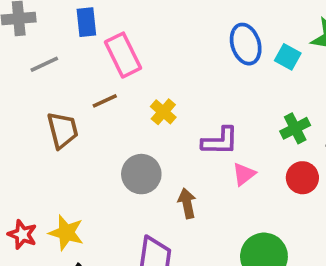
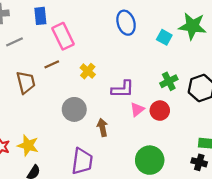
blue ellipse: (246, 44) -> (126, 23), moved
red circle: (302, 178) -> (160, 111), moved

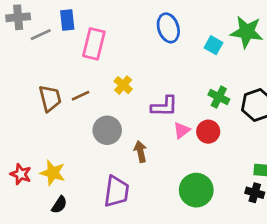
pink rectangle: (63, 36) -> (94, 44), turned 40
gray line: (15, 42) -> (41, 35), moved
brown line: (52, 64) -> (81, 96), moved
green cross: (169, 81) -> (219, 97), turned -36

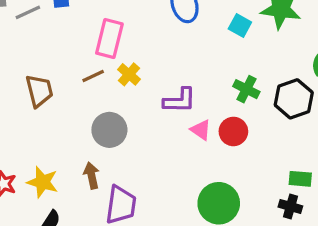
pink rectangle: (94, 44) -> (109, 39), moved
brown line: (81, 96) -> (93, 76), moved
pink triangle: (182, 130) -> (201, 130), turned -48
brown arrow: (140, 152) -> (91, 176), moved

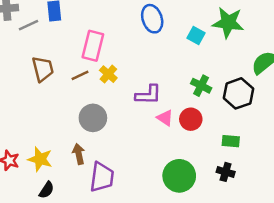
brown trapezoid: (39, 91) -> (43, 69), moved
green rectangle: (300, 179) -> (231, 141), moved
black cross: (290, 207) -> (226, 172), moved

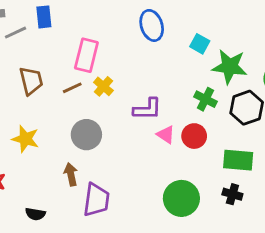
green star: (228, 23) -> (230, 67), moved
green rectangle: (231, 141) -> (238, 160), size x1.5
yellow star: (40, 159) -> (25, 139), moved
black semicircle: (47, 190) -> (35, 214), turned 66

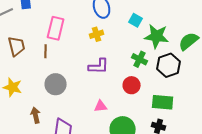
yellow cross: (103, 86) -> (97, 34), moved, turned 32
brown line: (72, 88) -> (46, 51), turned -64
pink triangle: (166, 135) -> (101, 106), moved, turned -40
brown arrow: (71, 174) -> (36, 115), moved

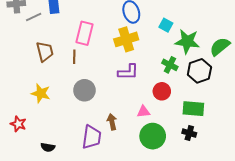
yellow cross: (97, 34) -> (126, 39), size x1.6
pink triangle: (101, 106) -> (143, 112), moved
brown arrow: (36, 115) -> (112, 122), moved

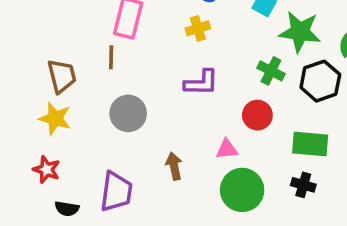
yellow cross: (126, 39) -> (198, 28), size x0.6
brown trapezoid: (45, 52) -> (62, 76), moved
red star: (18, 124) -> (47, 170), moved
purple trapezoid: (92, 137) -> (116, 192), moved

